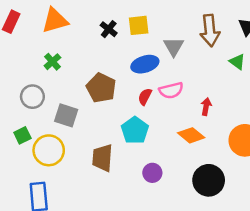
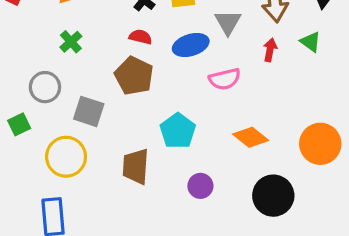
red semicircle: (145, 97) -> (141, 37), moved, turned 77
red arrow: (206, 107) -> (270, 50), moved
green square: (22, 135) -> (19, 124), moved

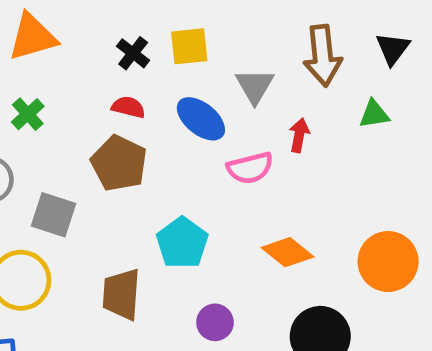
green triangle: (311, 42) -> (374, 114), turned -45
blue ellipse: (191, 45) -> (201, 119), turned 56
red arrow: (270, 50) -> (299, 135), moved

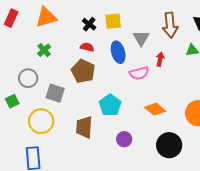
blue ellipse: (201, 119) -> (118, 52), turned 35

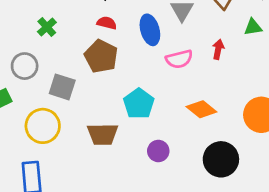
red arrow: (160, 59) -> (218, 49), moved
brown trapezoid: (84, 127) -> (103, 134), turned -95

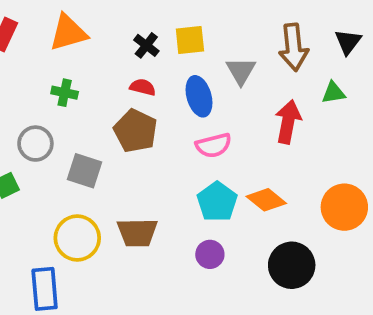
green cross: (47, 27) -> (65, 93), turned -36
red arrow: (218, 49) -> (288, 122), size x1.6
pink semicircle: (179, 59) -> (214, 145), moved
cyan pentagon: (139, 104) -> (217, 202), moved
yellow circle: (43, 126) -> (77, 238), moved

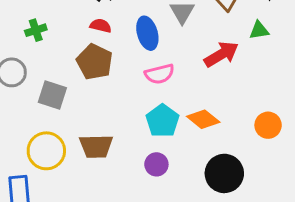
green cross: (65, 93) -> (36, 30), turned -30
red arrow: (288, 122) -> (221, 54), turned 48
orange circle: (344, 207) -> (268, 125), size x0.7

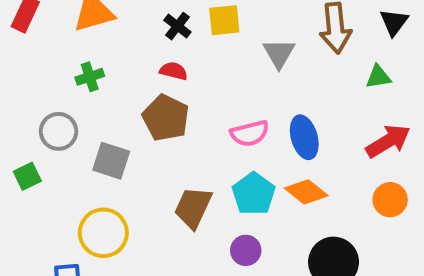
blue ellipse: (147, 33) -> (304, 137), moved
red arrow: (221, 54) -> (388, 141), moved
brown trapezoid: (96, 146) -> (193, 207), moved, turned 116

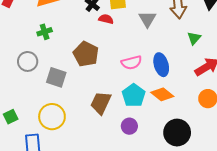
red semicircle: (174, 71) -> (106, 19), moved
green triangle: (378, 77) -> (194, 38), moved, turned -40
green square: (27, 176) -> (11, 117), moved

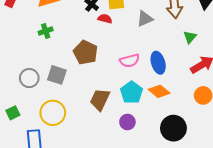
gray triangle: (147, 19) -> (145, 19), turned 36
gray circle: (28, 61) -> (29, 78), moved

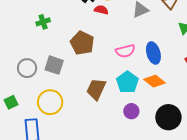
purple circle: (127, 122) -> (131, 111), moved

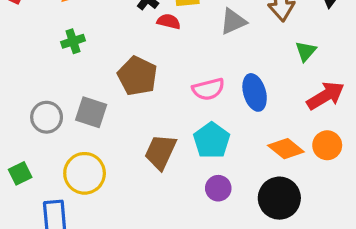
orange diamond: (154, 81) -> (286, 149), moved

